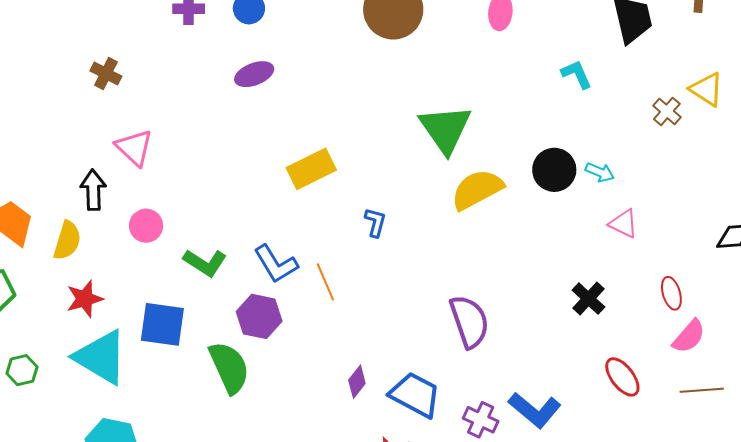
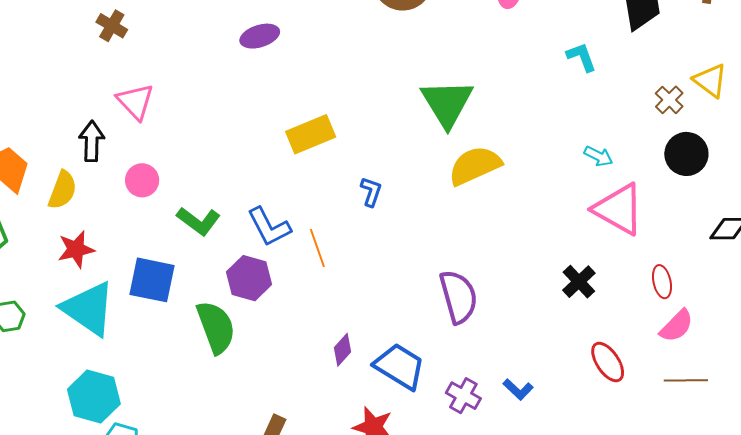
black circle: (554, 170) -> (686, 154), moved
pink triangle: (623, 224) -> (619, 209), size x1.8
blue L-shape: (535, 410) -> (518, 389), size x0.6

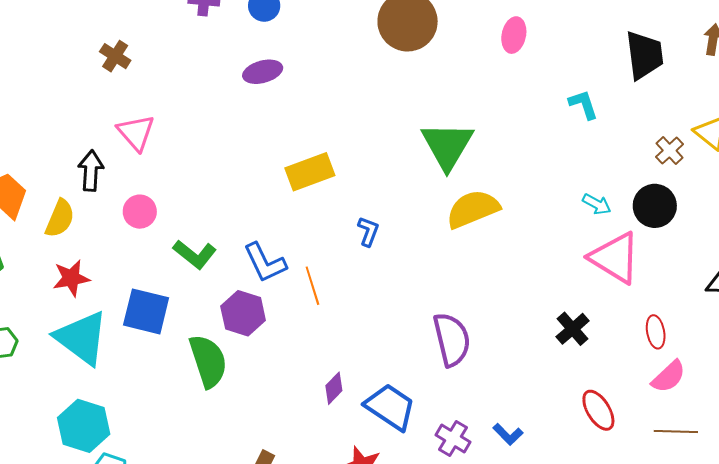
black circle: (686, 154) -> (655, 206), moved

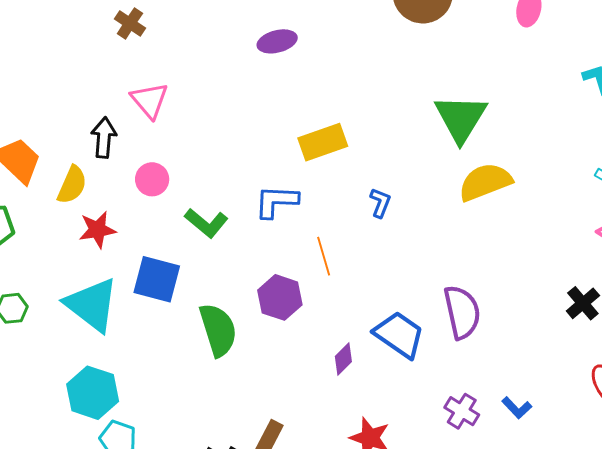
blue L-shape: (265, 263) -> (276, 201), moved, turned 117
red star: (71, 278) -> (97, 230), moved
purple hexagon: (243, 313) -> (280, 297), moved
blue trapezoid: (390, 407) -> (399, 335), moved

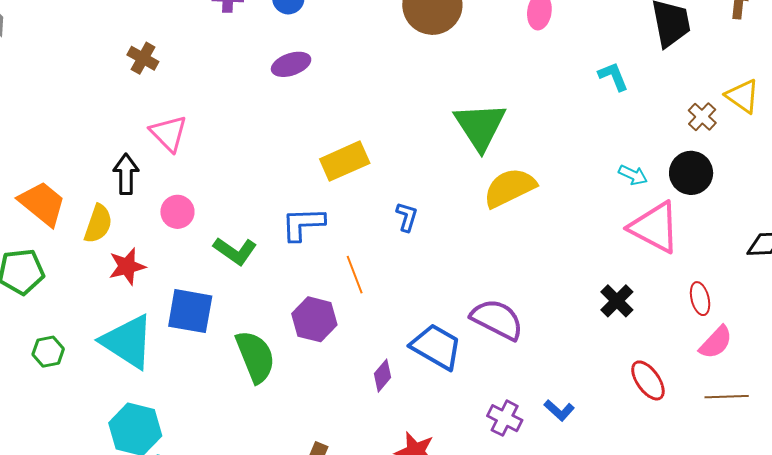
purple semicircle: (462, 312) -> (497, 319), turned -46

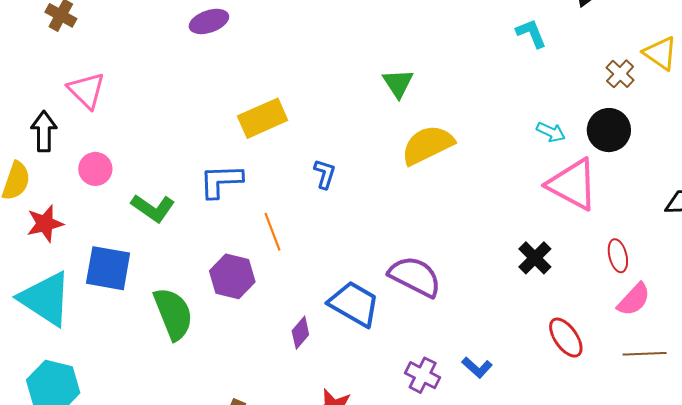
green triangle: (480, 126) -> (398, 83), size x0.6

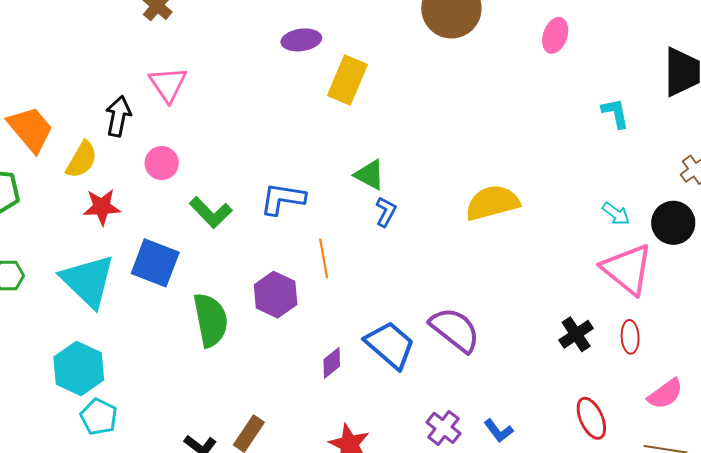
green triangle: (398, 83) -> (370, 175), moved, turned -40
yellow rectangle: (263, 118) -> (347, 80), moved, turned -54
red ellipse: (618, 256) -> (630, 337), moved

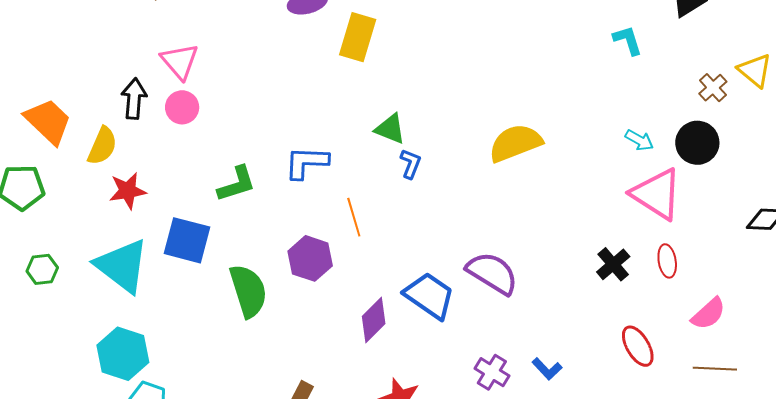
pink circle: (162, 163) -> (182, 107), moved
green L-shape: (211, 212) -> (237, 184), turned -57
purple diamond: (332, 363) -> (374, 320), size x1.4

